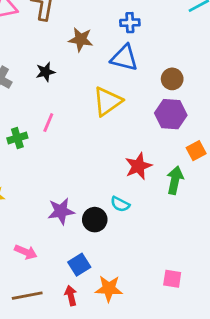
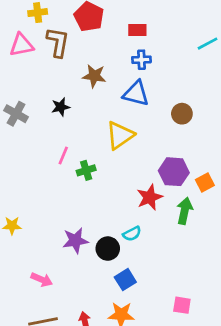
purple hexagon: (171, 114) -> (174, 172), moved
green cross: (17, 138) -> (86, 170), moved
cyan semicircle: (120, 204) -> (132, 234), turned -54
blue square: (79, 265) -> (125, 280), moved

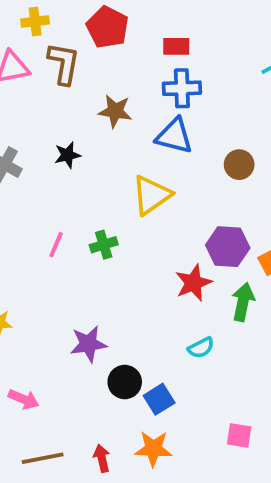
blue cross: (141, 60) -> (182, 88), size x1.4
pink line: (63, 155) -> (56, 245), moved
cyan semicircle: (132, 234) -> (201, 348), moved
black circle: (108, 249) -> (125, 382), moved
pink arrow: (42, 280) -> (24, 399), moved

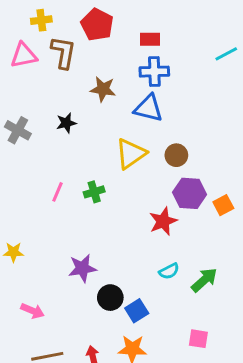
brown circle: (239, 165) -> (176, 155), moved
green arrow: (243, 302) -> (204, 280), moved, turned 36

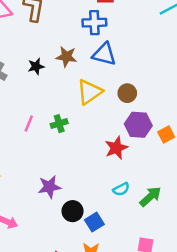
blue cross: (154, 72) -> (94, 23), moved
brown star: (103, 89) -> (66, 57), moved

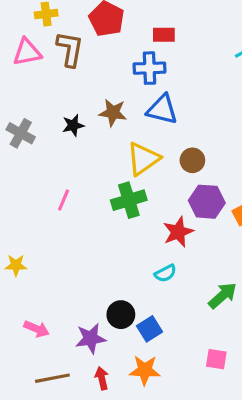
green cross: (59, 124) -> (129, 200), moved, size x1.5
purple star: (49, 187) -> (91, 338), moved
cyan semicircle: (121, 189) -> (165, 273), moved

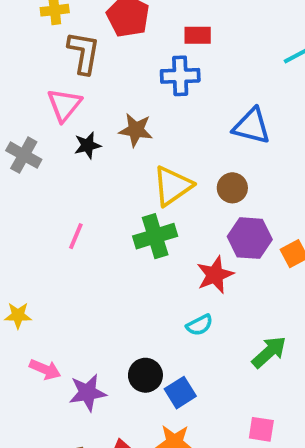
pink triangle: (27, 52) -> (64, 105), moved, turned -40
blue triangle: (162, 109) -> (252, 126), moved
pink arrow: (37, 329) -> (45, 369), moved
purple star: (91, 338) -> (88, 393), moved

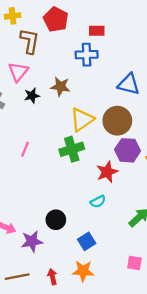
brown circle: (232, 188) -> (117, 121), size x1.6
black circle: (145, 375) -> (56, 220), moved

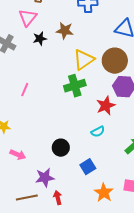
pink line: (25, 149) -> (25, 90), moved
purple star: (32, 241) -> (45, 178), moved
orange star: (83, 271) -> (104, 193), moved, turned 30

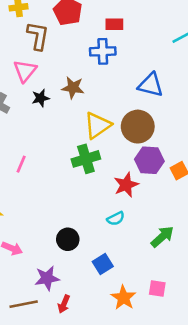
red arrow: (58, 198) -> (64, 304), turned -144

